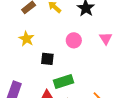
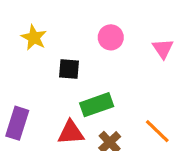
pink triangle: (106, 38) -> (163, 49), moved

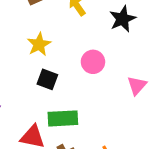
yellow star: (34, 38) -> (39, 44), moved

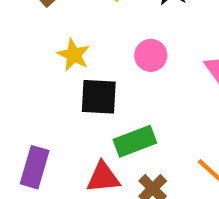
black square: (47, 79) -> (99, 97), size x1.4

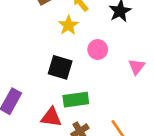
yellow star: (74, 55) -> (68, 25), moved

